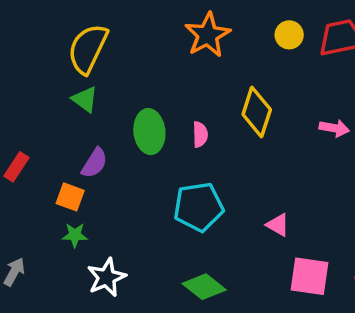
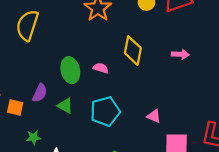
green triangle: (85, 99) -> (65, 106), moved
pink semicircle: (200, 134) -> (101, 68), turned -64
orange square: (70, 197) -> (15, 108), moved

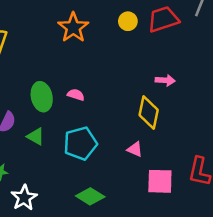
yellow diamond: (133, 51) -> (149, 113), moved

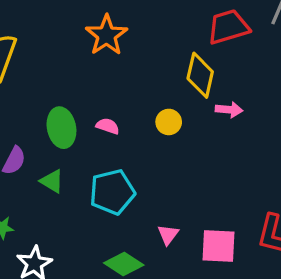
yellow circle: (128, 21) -> (169, 122), moved
yellow diamond: (149, 113) -> (200, 75), moved
pink triangle: (135, 149) -> (168, 235), moved, turned 42

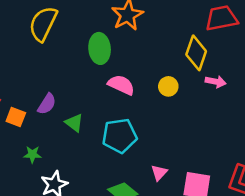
pink semicircle: (108, 126) -> (121, 85), size x1.5
green ellipse: (61, 128) -> (100, 48), moved

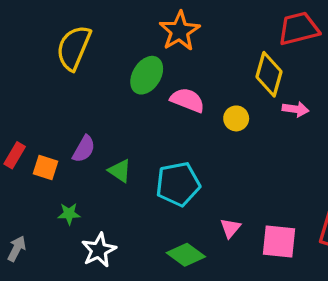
green ellipse: (100, 48) -> (147, 75), turned 40
pink semicircle: (121, 85) -> (187, 100), moved

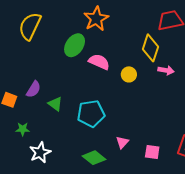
pink square: (279, 242) -> (152, 152), size x0.7

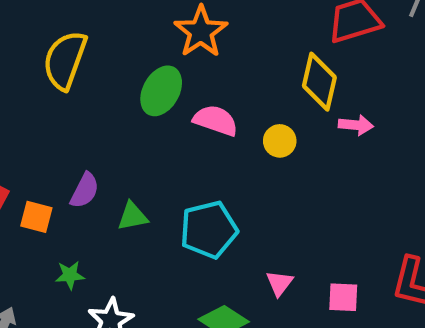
green triangle: (55, 104) -> (133, 216), turned -42

